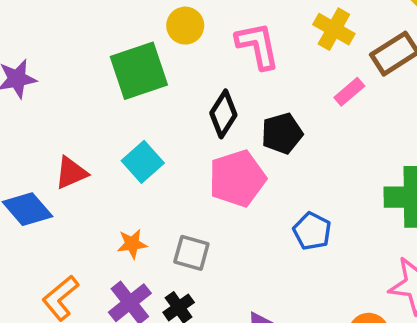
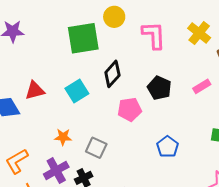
pink rectangle: (349, 92) -> (202, 86), moved
black diamond: (223, 114) -> (112, 74), moved
black pentagon: (282, 133) -> (159, 88), turned 30
pink pentagon: (237, 178) -> (130, 109), size x0.7

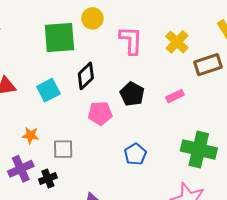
gray square: (96, 148) -> (63, 149), turned -30

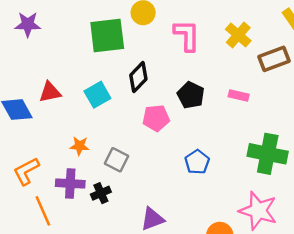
pink rectangle: (175, 96) -> (239, 95), turned 42
gray square: (63, 149) -> (117, 160), turned 30
purple cross: (21, 169) -> (70, 184), turned 30

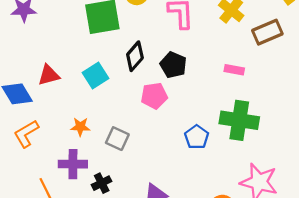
black pentagon: (191, 95) -> (173, 65), moved
green cross: (268, 154) -> (239, 120), moved
orange L-shape: (26, 171) -> (26, 134), moved
black cross: (101, 193) -> (102, 183), moved

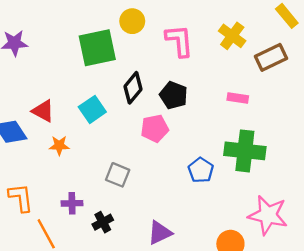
red triangle: (49, 75) -> (43, 111), turned 45
orange star: (80, 127) -> (59, 146), moved
orange L-shape: (26, 134) -> (21, 198), moved, turned 116
purple cross: (73, 164) -> (72, 203), size x0.7

